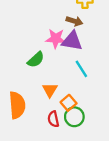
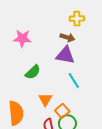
pink star: (56, 39) -> (22, 38), moved

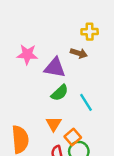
purple triangle: (65, 55) -> (55, 68), moved
green semicircle: (33, 72) -> (60, 93), moved

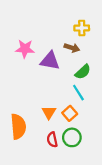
green semicircle: (60, 93) -> (83, 72), moved
orange square: (73, 137) -> (70, 113), moved

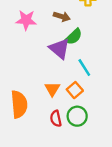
brown arrow: (72, 48) -> (62, 17), moved
purple triangle: (50, 61) -> (59, 49), moved, turned 30
green semicircle: (83, 72) -> (74, 37), moved

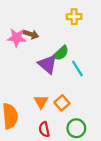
brown arrow: (62, 17) -> (31, 34), moved
cyan line: (84, 68) -> (77, 69), moved
green circle: (77, 116) -> (76, 128), moved

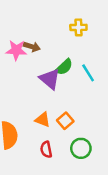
cyan line: (77, 69) -> (88, 73), moved
orange triangle: (41, 102) -> (43, 120), turned -40

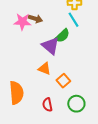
cyan line: (88, 73) -> (73, 20), moved
orange triangle: (43, 120) -> (44, 69), moved

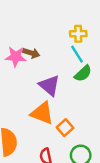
green semicircle: (62, 36) -> (83, 73), moved
orange triangle: (44, 69) -> (42, 113), size x1.5

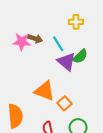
cyan line: (77, 54) -> (58, 44), moved
purple triangle: (49, 85) -> (67, 62), moved

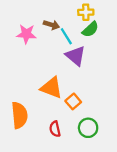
brown arrow: (35, 39) -> (51, 25), moved
green semicircle: (80, 56) -> (90, 29), moved

